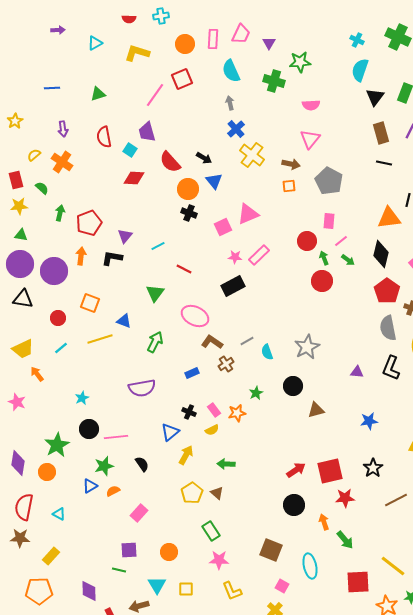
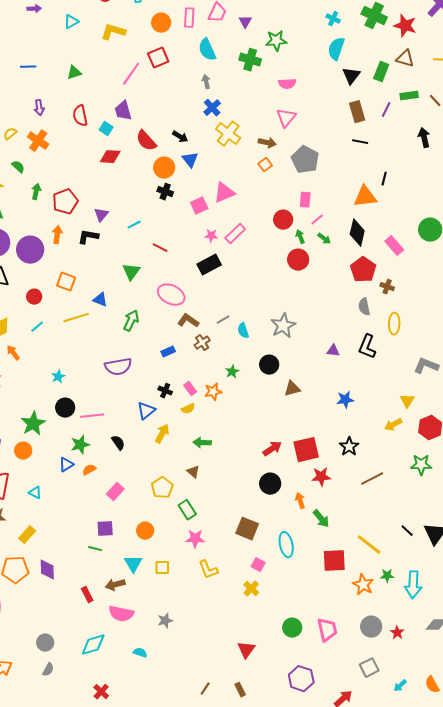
orange square: (289, 186) -> (265, 165), turned -32
gray semicircle: (388, 328) -> (364, 307), size x0.7
yellow pentagon: (192, 493) -> (162, 488), moved
purple diamond: (89, 591) -> (47, 570), moved

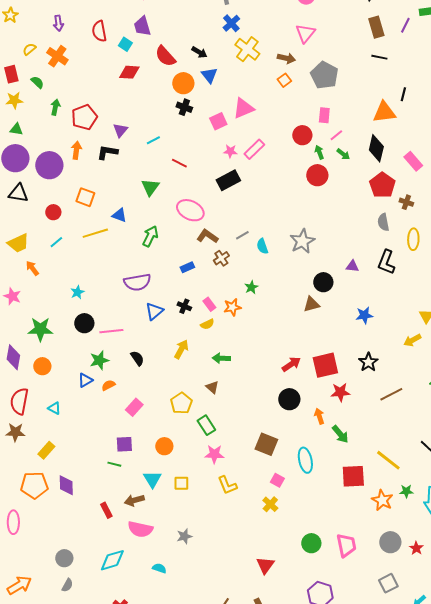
black circle: (269, 365) -> (323, 282), moved
blue triangle: (146, 411) -> (154, 311), moved
green star: (33, 424) -> (40, 329), moved, turned 30

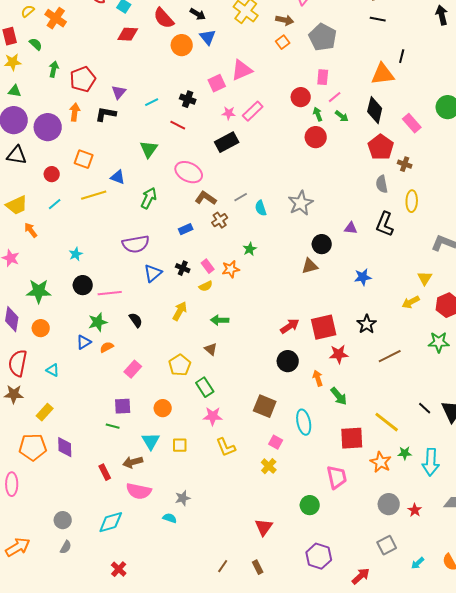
black cross: (184, 107) -> (188, 99), moved
pink trapezoid: (346, 545) -> (337, 477), moved
cyan semicircle: (159, 568) -> (170, 518), moved

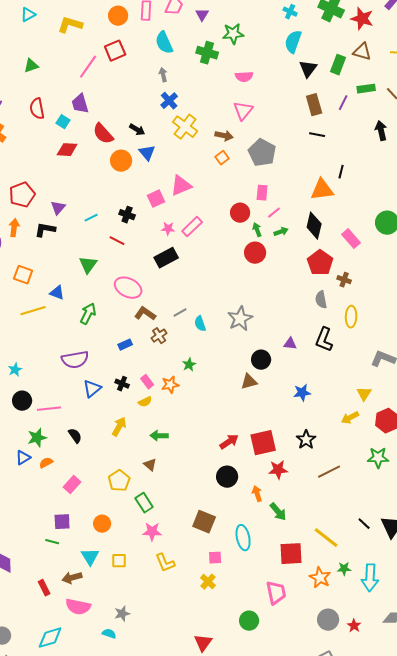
green arrow: (342, 116) -> (281, 232), turned -56
pink square: (276, 442) -> (215, 558), turned -32

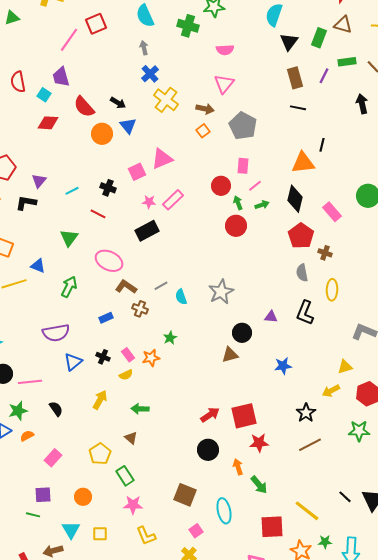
green triangle: (31, 66) -> (12, 18), moved
brown cross: (159, 336) -> (140, 309), turned -35
yellow triangle: (364, 394) -> (345, 367), turned 42
black star: (306, 440) -> (306, 413), moved
pink square: (215, 558) -> (196, 531), turned -32

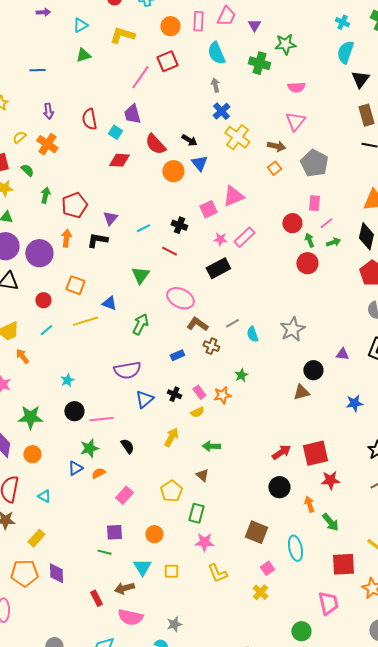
green rectangle: (125, 476) -> (196, 513), turned 48

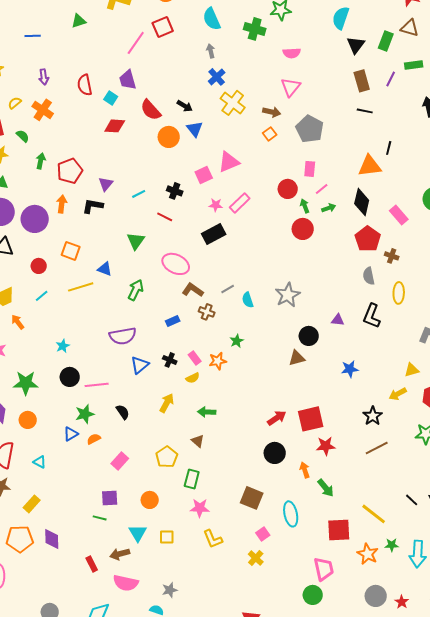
green circle: (301, 631) -> (313, 595), moved

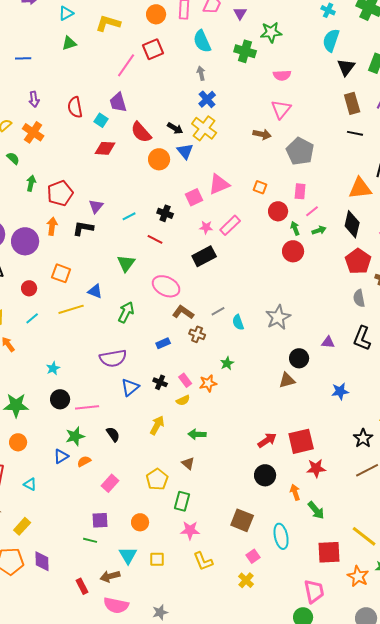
yellow cross: (233, 103) -> (204, 128), moved
orange square: (270, 134) -> (260, 187), moved, turned -32

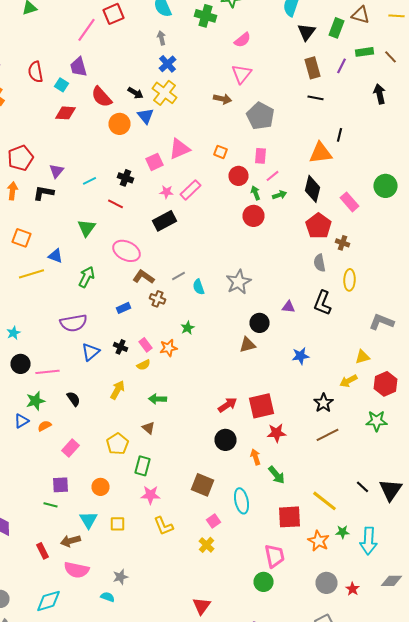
pink semicircle: (282, 75) -> (242, 40), turned -36

